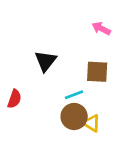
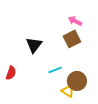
brown square: (97, 72) -> (72, 39), moved, turned -30
brown circle: (74, 116) -> (77, 81), moved

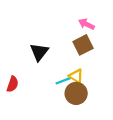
brown circle: (77, 81) -> (76, 93), moved
yellow triangle: (68, 91) -> (76, 76), moved

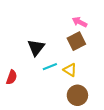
cyan line: (63, 81) -> (50, 67), moved
brown circle: (76, 93) -> (77, 95), moved

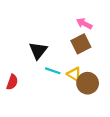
cyan line: (50, 67) -> (53, 71), turned 40
brown circle: (77, 95) -> (88, 83), moved

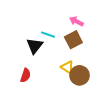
cyan line: (53, 71) -> (48, 35), moved
red semicircle: (12, 82) -> (25, 75), moved

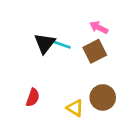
black triangle: (35, 46) -> (45, 43), moved
yellow triangle: (67, 67) -> (75, 108), moved

